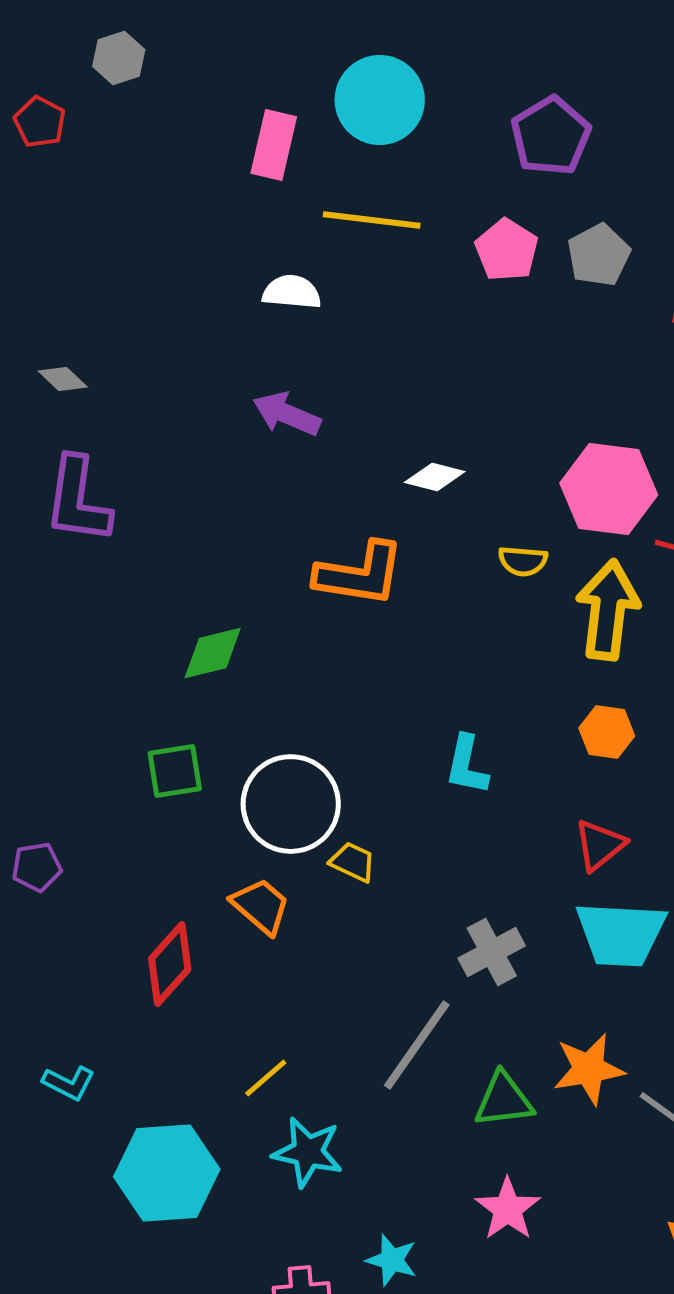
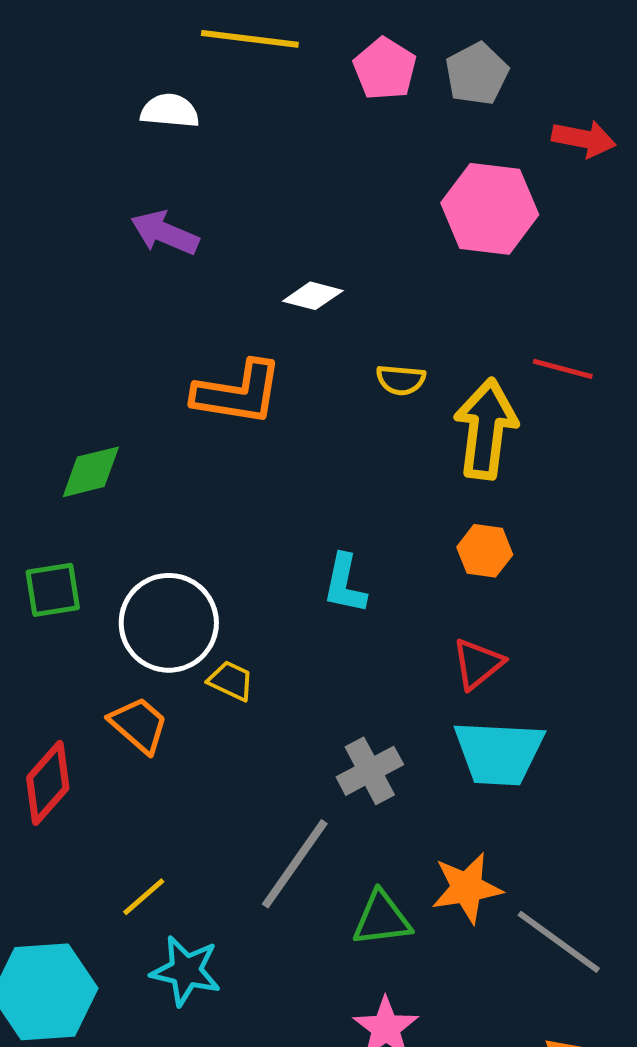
pink hexagon: (609, 489) -> (490, 209), moved

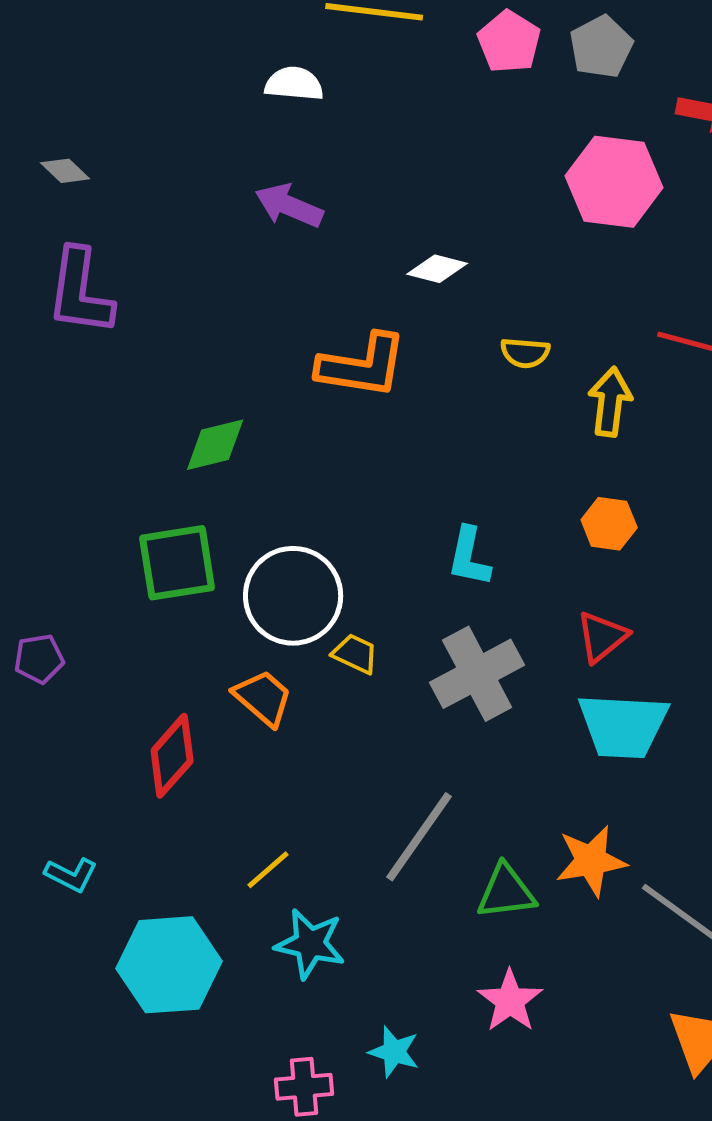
yellow arrow: (486, 429) -> (610, 402), size x0.7
green square: (53, 590) -> (177, 563), size x1.4
gray cross: (370, 771) -> (477, 674), moved, size x1.4

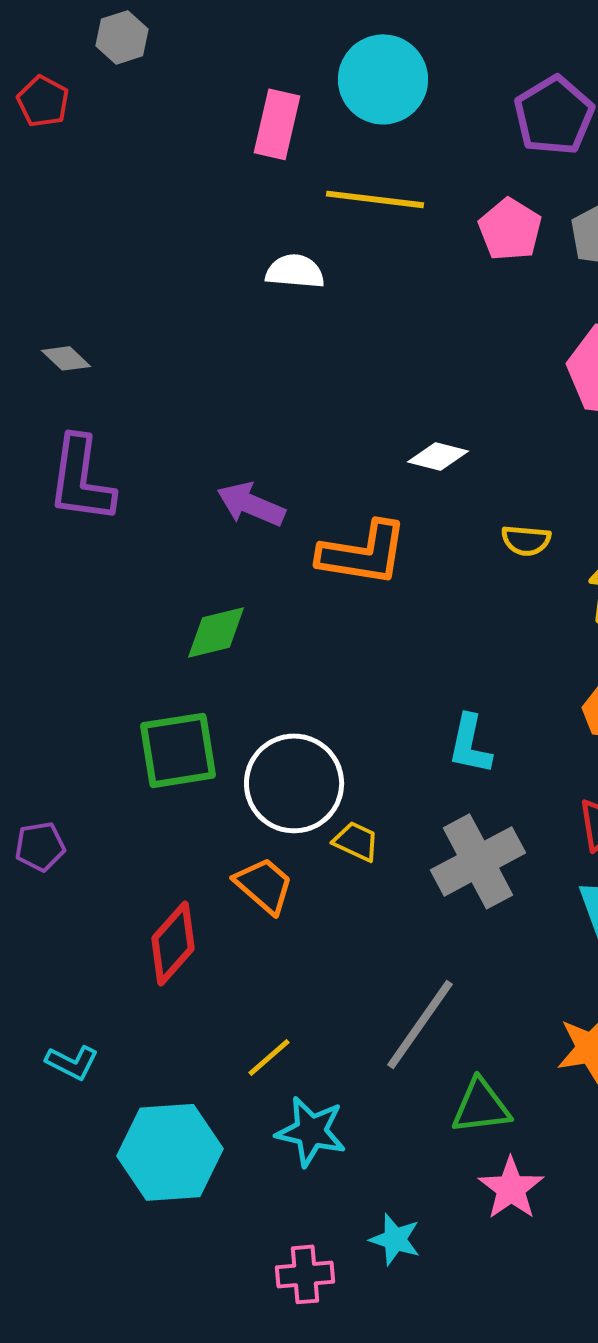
purple arrow: (289, 206) -> (251, 504), moved
green triangle: (506, 892) -> (481, 1106), moved

